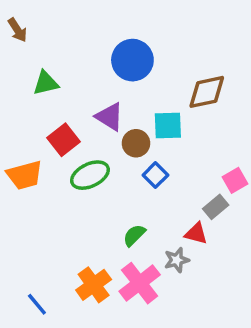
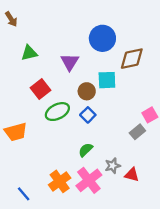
blue circle: (132, 60) -> (102, 38), moved
purple triangle: (109, 117) -> (70, 62), moved, turned 30
orange trapezoid: (25, 175) -> (16, 132), moved
blue square: (155, 175) -> (88, 115), moved
red triangle: (196, 233) -> (132, 175), moved

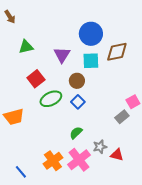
cyan square: (107, 80) -> (91, 61), moved

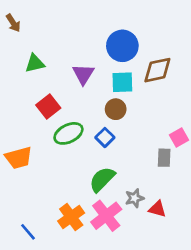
brown circle: (77, 81) -> (116, 109), moved
gray rectangle: (122, 117) -> (164, 158), turned -48
green semicircle: (76, 133) -> (102, 179), size x1.5

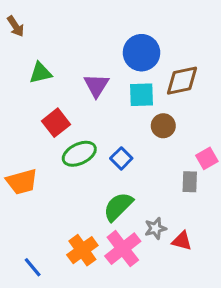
brown circle: (116, 109) -> (163, 126), moved

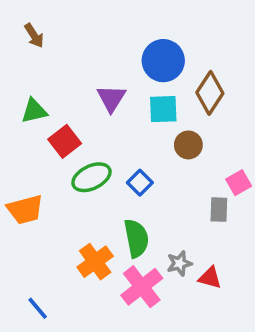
brown arrow: (16, 26) -> (34, 36), moved
green triangle: (40, 73) -> (34, 111), moved
brown diamond: (182, 81) -> (210, 93), turned -45
green semicircle: (118, 207) -> (136, 238), turned 124
orange cross: (82, 250) -> (95, 262), moved

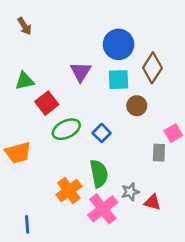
blue line: (38, 308) -> (27, 224), turned 36

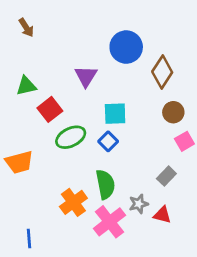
cyan square: (119, 80) -> (115, 114), moved
brown circle: (137, 106) -> (173, 112), moved
gray rectangle: (159, 153) -> (166, 176), moved, turned 42

